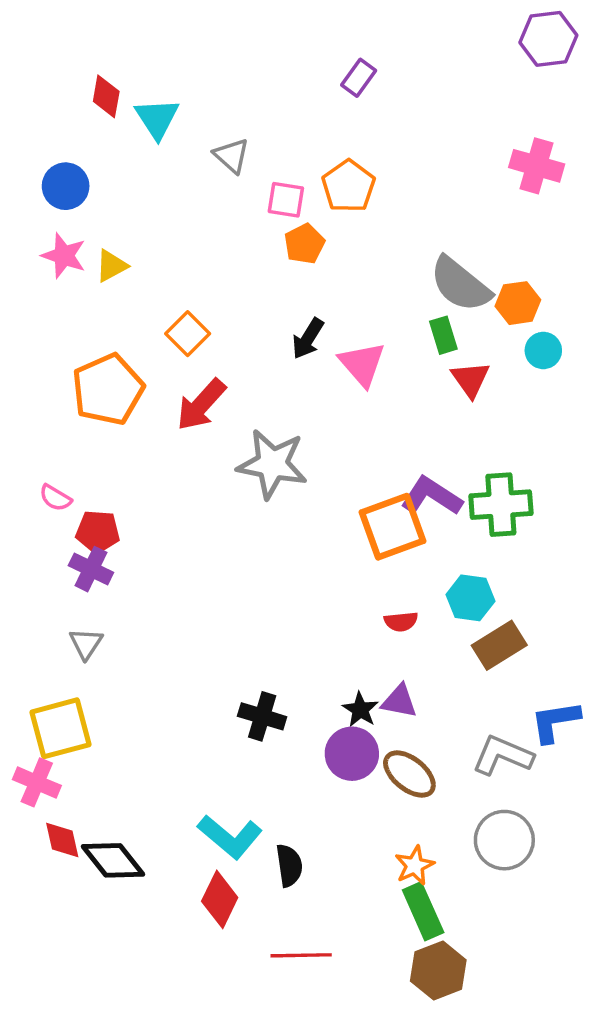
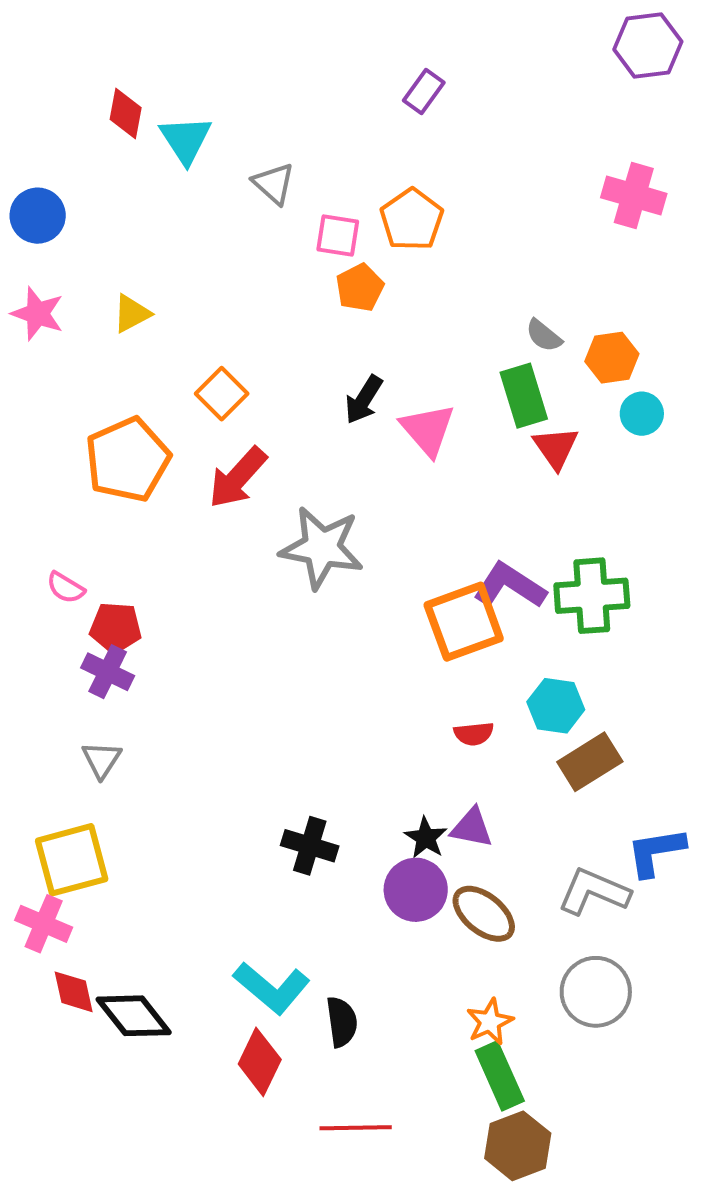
blue circle: (66, 186) -> (38, 216), moved
pink star: (64, 256) -> (38, 314), moved
gray semicircle: (460, 284) -> (544, 336), size x0.5
green rectangle: (443, 335) -> (524, 396), size x1.4

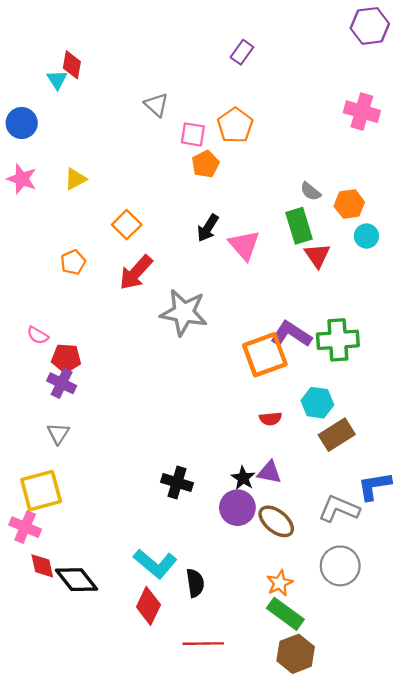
cyan triangle: (186, 140) -> (57, 80), moved, size x0.7
orange pentagon: (128, 460) -> (73, 262), size x0.5
green rectangle: (500, 1076) -> (285, 614), turned -30

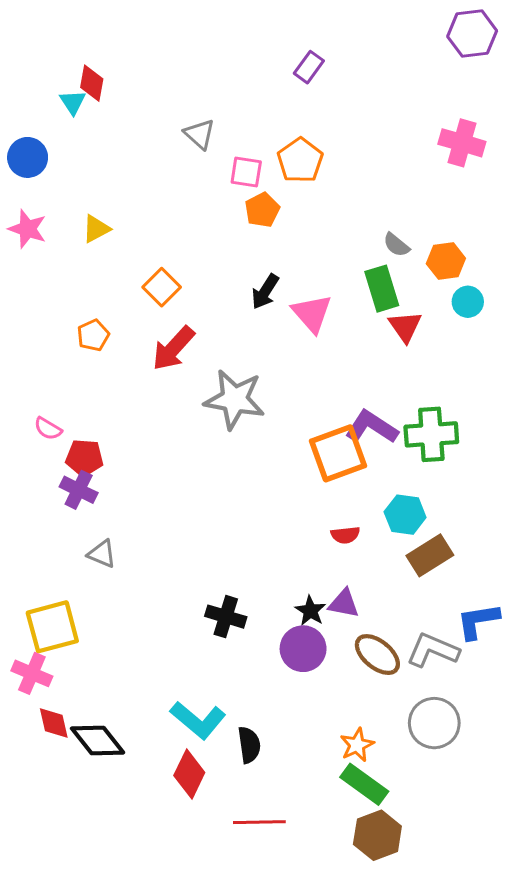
gray triangle: (58, 433) -> (102, 554), moved, turned -40
brown ellipse: (276, 521) -> (377, 655), moved

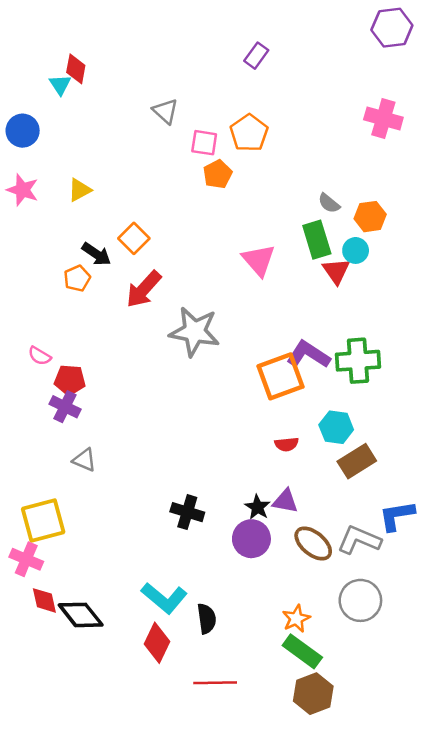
black arrow: (265, 292) -> (96, 254), moved, turned -88
cyan circle: (468, 302) -> (356, 250), moved

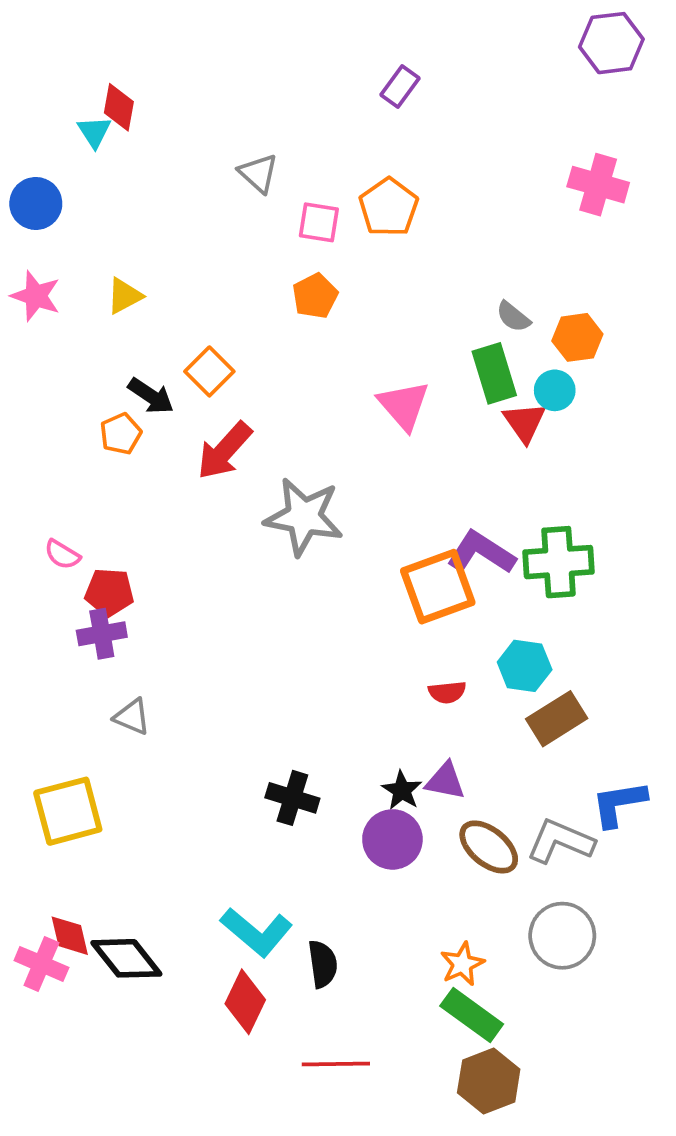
orange pentagon: (218, 174) -> (315, 296), moved
purple cross: (65, 407) -> (102, 634), turned -36
pink cross: (26, 559) -> (41, 964), moved

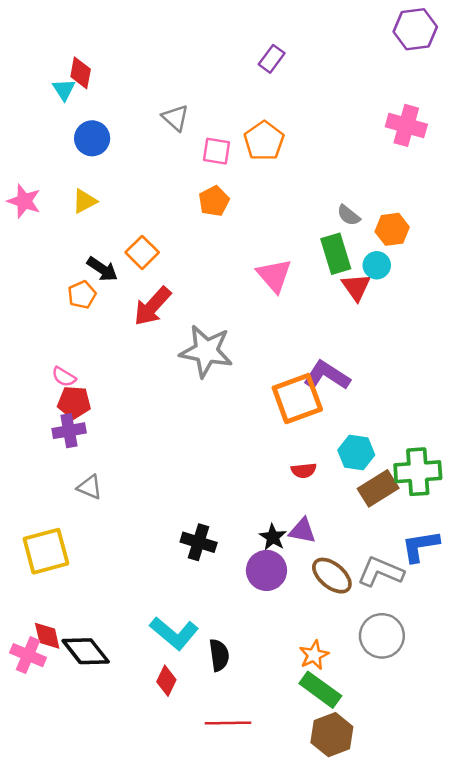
blue circle: (36, 203) -> (92, 138), moved
pink semicircle: (62, 554) -> (64, 377), moved
green cross: (559, 562) -> (418, 472), moved
red diamond: (245, 1002) -> (166, 681), size x0.7

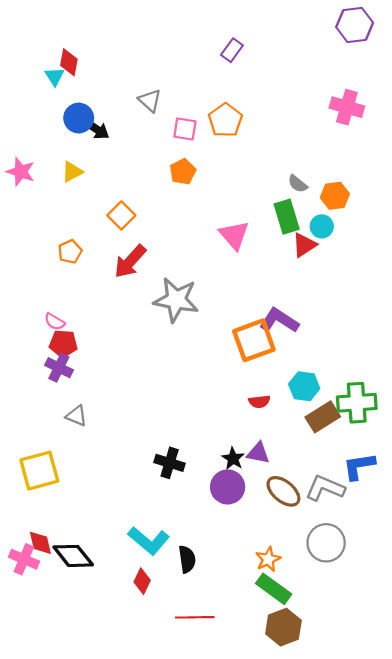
black arrow: (102, 269) -> (96, 129), moved
red triangle: (356, 287) -> (304, 245), turned 32
purple cross: (69, 431) -> (59, 368), turned 36

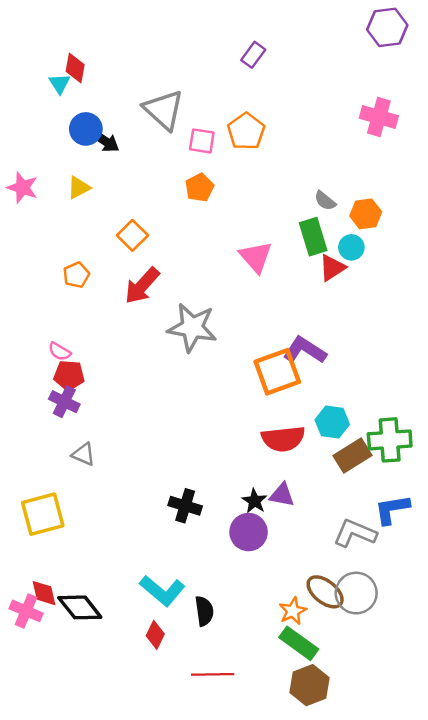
gray triangle: (150, 101) -> (164, 110), size x1.6
red semicircle: (259, 402) -> (283, 439), size x1.8
brown ellipse: (283, 491) -> (325, 592), moved

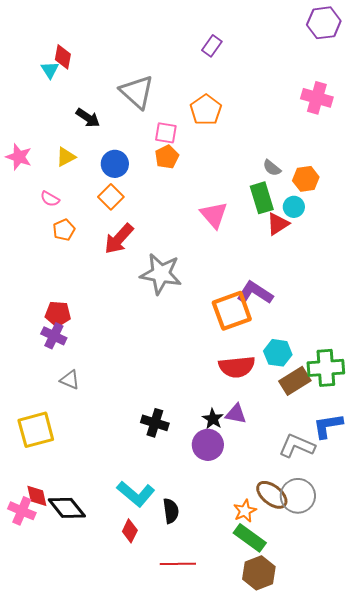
blue circle: (86, 129) -> (115, 164), moved
pink square: (202, 141) -> (166, 133), moved
pink semicircle: (60, 351) -> (50, 199), moved

